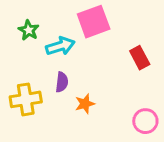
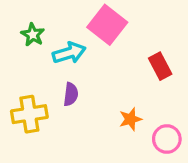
pink square: (94, 22) -> (107, 25), turned -32
orange star: (85, 104) -> (130, 119), moved

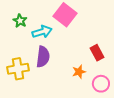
red rectangle: (160, 66) -> (97, 53), moved
purple semicircle: (71, 94) -> (43, 57), size x1.5

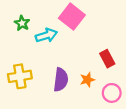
purple semicircle: (43, 57) -> (61, 80), moved

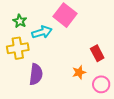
yellow cross: (20, 76) -> (18, 48), moved
purple semicircle: (61, 80) -> (36, 74), moved

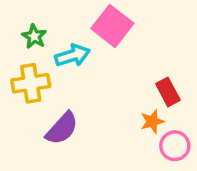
orange star: (79, 72) -> (152, 121), moved
purple semicircle: (36, 74) -> (62, 128), turned 35

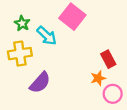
cyan arrow: (72, 55) -> (47, 36), turned 60

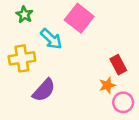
green star: (22, 23) -> (24, 15), moved

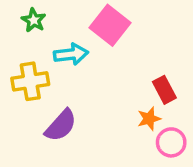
cyan arrow: (51, 39) -> (71, 54), turned -50

